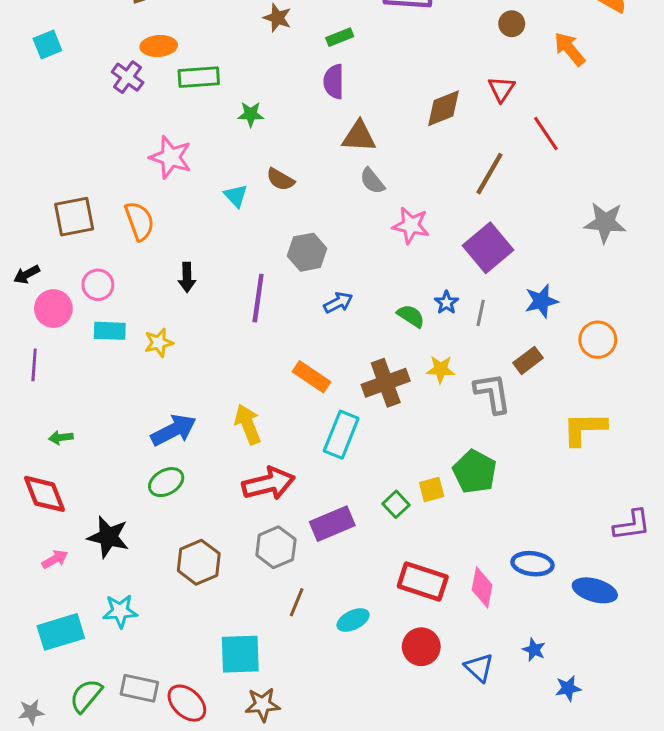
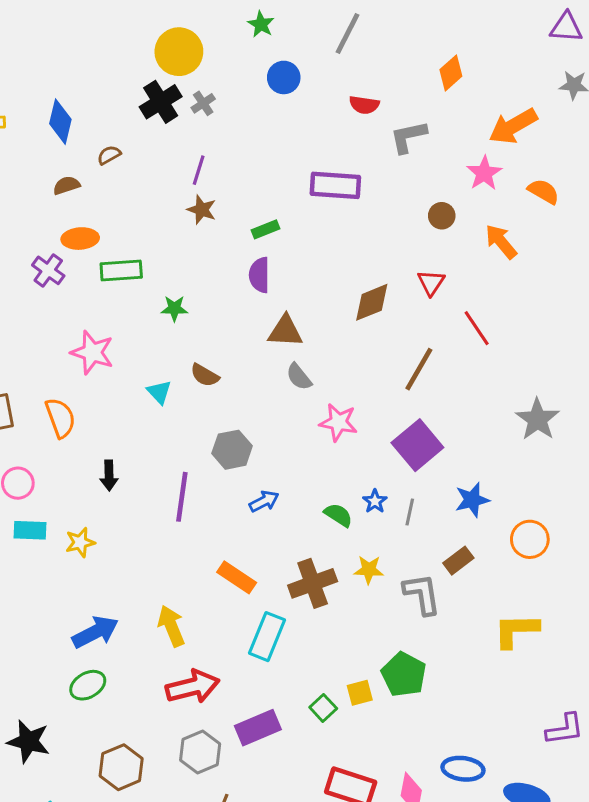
gray star: (605, 222) -> (537, 419), turned 30

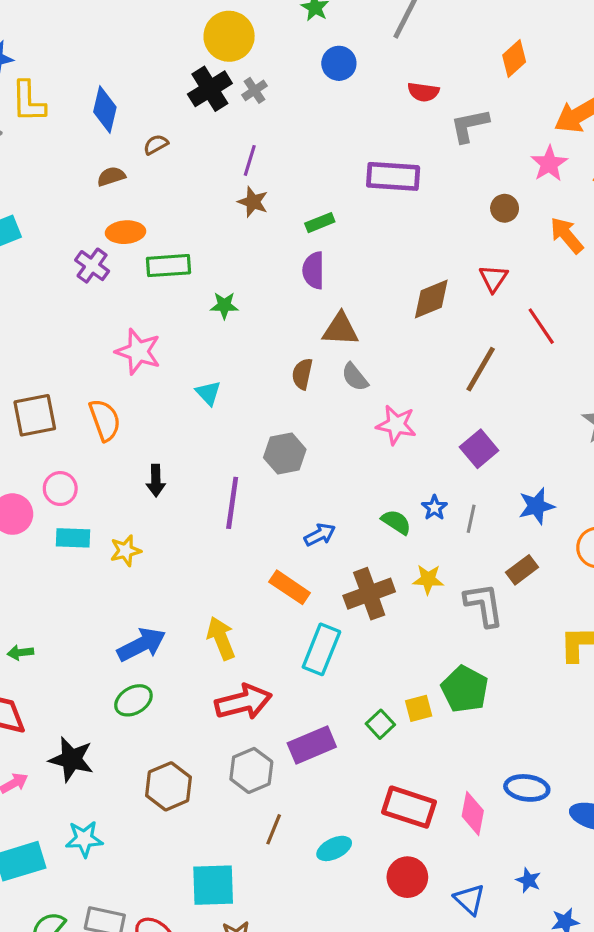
brown semicircle: (205, 375) -> (302, 374), moved, turned 72
purple square: (417, 445) -> (479, 449), size x0.7
blue arrow: (264, 501) -> (320, 535), moved

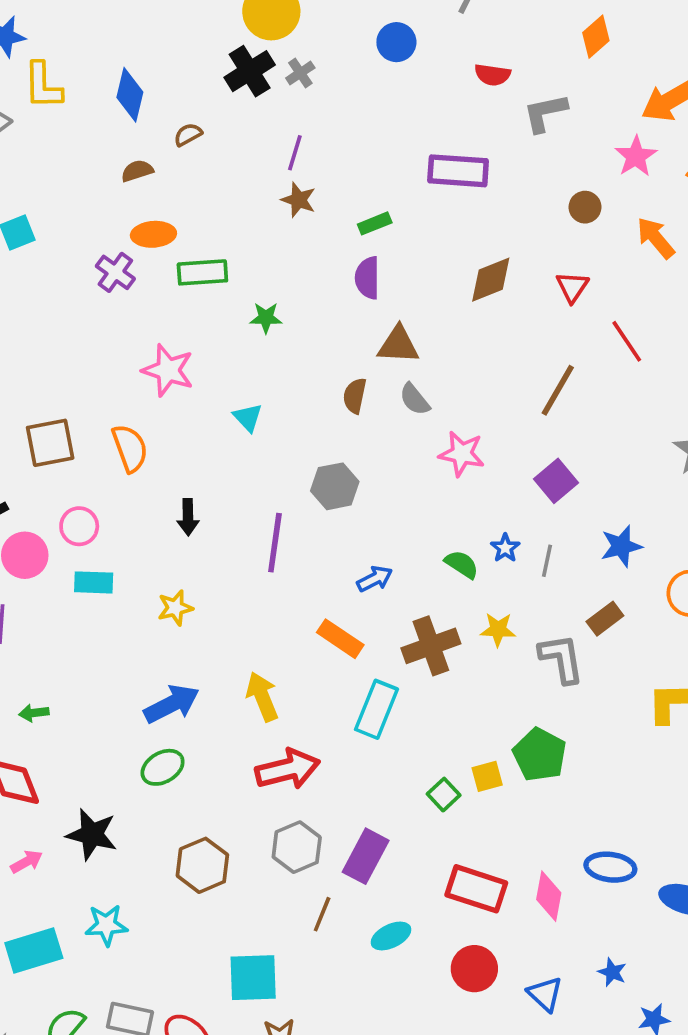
brown diamond: (431, 299) -> (491, 280), moved
yellow star: (126, 551) -> (175, 608), moved
purple rectangle: (312, 745) -> (366, 856), moved, turned -39

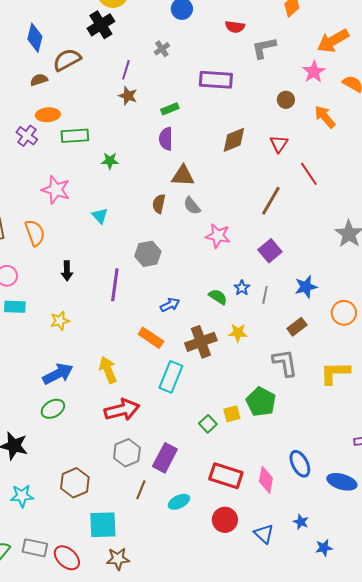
gray cross: (300, 73) -> (162, 49), moved
brown semicircle: (188, 135) -> (67, 60), size x1.8
gray L-shape: (561, 659) -> (285, 363), moved
brown hexagon: (202, 865) -> (75, 483), moved
blue ellipse: (610, 867) -> (300, 464), turned 56

